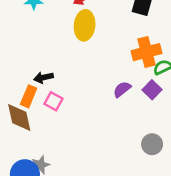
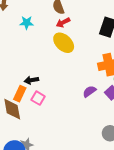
yellow ellipse: (85, 25) -> (64, 43), turned -55

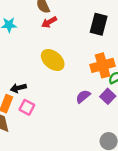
yellow ellipse: (64, 43) -> (53, 60), moved

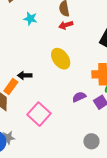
pink square: (27, 107) -> (39, 114), moved, size x1.6

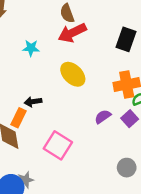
cyan star: (30, 19) -> (31, 48), moved
red arrow: (66, 25) -> (72, 33), size x1.6

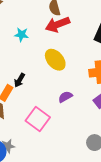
black arrow: (33, 102) -> (19, 80), turned -56
purple semicircle: (103, 117) -> (65, 97), moved

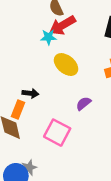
cyan star: (21, 35) -> (48, 37), moved
black arrow: (19, 80) -> (30, 93), turned -104

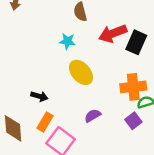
red arrow: (62, 25) -> (113, 33), moved
orange rectangle: (18, 109) -> (45, 122), moved

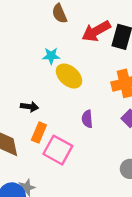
cyan star: (67, 41) -> (51, 56), moved
purple semicircle: (93, 116) -> (87, 119), turned -56

